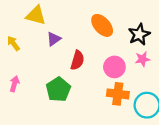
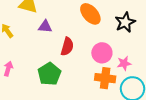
purple triangle: (54, 39) -> (45, 27), turned 40
pink star: (143, 59) -> (124, 63), moved

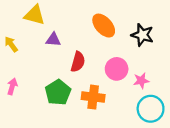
black star: (125, 22) -> (142, 35), turned -30
orange cross: (105, 78) -> (93, 97), moved

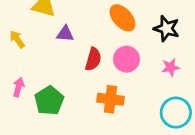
pink circle: (117, 69) -> (126, 59), moved
pink star: (141, 81) -> (171, 67), moved
green pentagon: (58, 92) -> (49, 101), moved

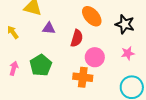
red semicircle: (93, 59) -> (77, 38), moved
pink circle: (126, 59) -> (95, 57), moved
green pentagon: (49, 101) -> (41, 65), moved

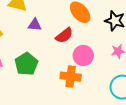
red semicircle: (77, 38) -> (64, 35), turned 36

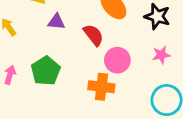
red semicircle: (64, 35) -> (94, 35), turned -90

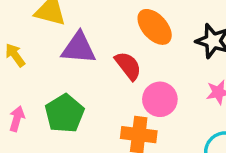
purple triangle: (56, 22) -> (79, 48), size x1.5

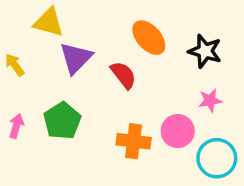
purple triangle: (79, 48) -> (76, 58), turned -51
pink circle: (160, 99) -> (178, 131), moved

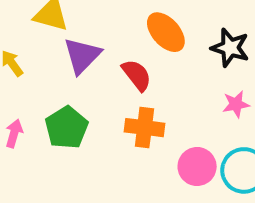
pink circle: (178, 131) -> (197, 167), moved
orange cross: (134, 141) -> (144, 128), moved

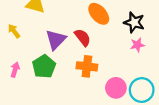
purple triangle: (82, 56) -> (56, 40), moved
pink star: (236, 104) -> (137, 45), moved

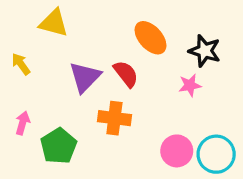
pink star: (137, 45) -> (190, 85), moved
green pentagon: (44, 66) -> (59, 146), moved
orange cross: (87, 66) -> (114, 118), moved

